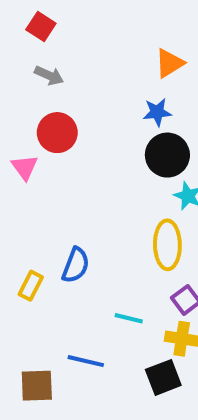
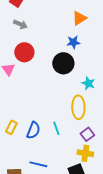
black circle: (167, 155) -> (63, 63), moved
blue semicircle: (76, 265) -> (33, 130), moved
cyan line: (129, 318) -> (56, 128), moved, turned 56

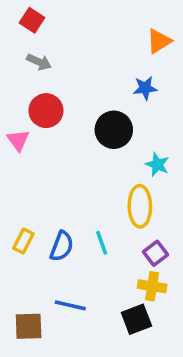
orange triangle: (79, 18) -> (159, 41), moved
blue star: (73, 42) -> (145, 88), moved

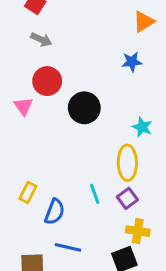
black circle: (114, 130) -> (84, 108), moved
blue semicircle: (62, 246) -> (55, 212), moved
purple square: (156, 253) -> (127, 198), moved

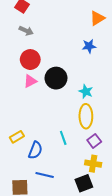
pink triangle: (23, 106) -> (30, 81), moved, turned 40
cyan star: (142, 127) -> (86, 91), moved
yellow rectangle: (28, 192) -> (17, 137), turned 32
purple square: (127, 198) -> (94, 141), moved

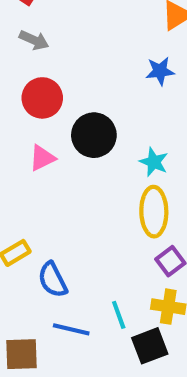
pink triangle: (30, 81) -> (42, 158), moved
cyan line: (63, 138) -> (119, 315), moved
blue semicircle: (35, 150) -> (53, 280), turned 132

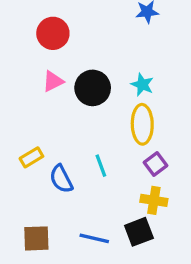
black circle: (94, 135) -> (93, 88), moved
cyan line: (119, 315) -> (101, 166), moved
blue line: (71, 329) -> (94, 238), moved

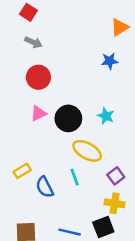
yellow ellipse: (142, 124) -> (87, 151), moved, turned -60

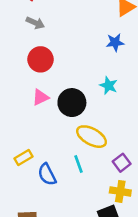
cyan star: (106, 116) -> (109, 86), moved

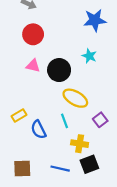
blue star: (115, 42) -> (95, 20), size x1.5
pink triangle: (41, 97) -> (33, 66), turned 40
yellow cross: (120, 191) -> (80, 144), moved

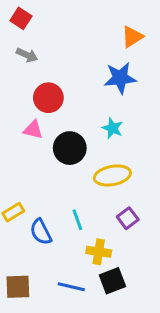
red circle: (33, 34) -> (48, 98), moved
pink triangle: (33, 66) -> (33, 130), moved
yellow ellipse: (75, 98) -> (112, 175), moved, turned -40

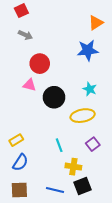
red square: (21, 18) -> (21, 11), turned 32
cyan star: (112, 128) -> (90, 89), moved
blue semicircle: (41, 232) -> (20, 162), moved, turned -120

